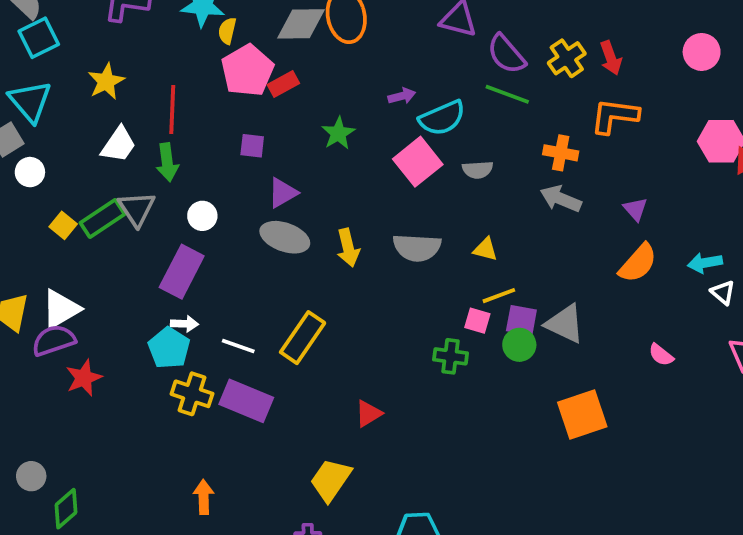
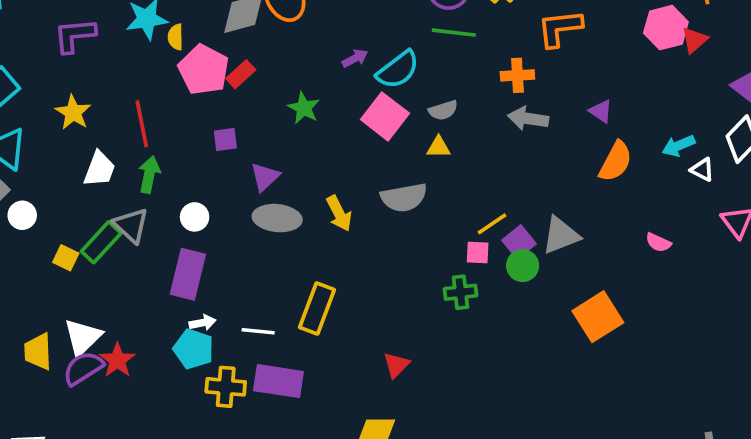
green arrow: (167, 162) -> (149, 175), turned -147
yellow triangle: (485, 249) -> (439, 147), moved
purple square: (521, 320) -> (519, 242), turned -36
gray triangle: (565, 324) -> (561, 235), turned -33
red star: (84, 378) -> (117, 360), moved

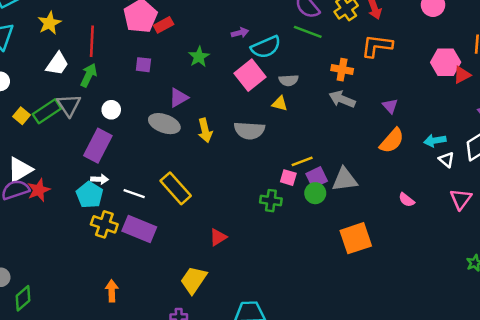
purple triangle: (265, 177) -> (179, 98), moved
yellow rectangle: (317, 309) -> (176, 188), turned -76

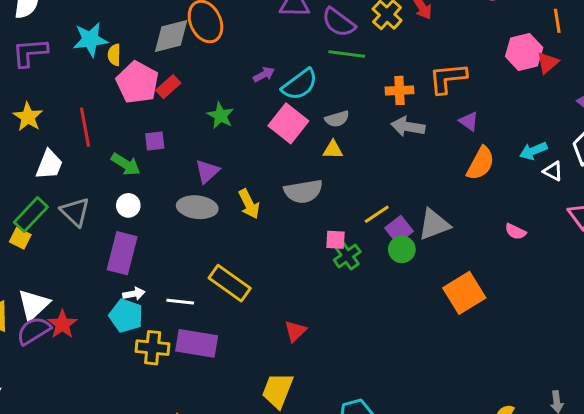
orange L-shape: (377, 46) -> (448, 78), moved
green arrow: (89, 75) -> (126, 164), moved, turned 110
green rectangle: (47, 111) -> (31, 215), moved
pink square: (288, 178) -> (335, 240), moved
green cross: (271, 201) -> (347, 256), moved, turned -30

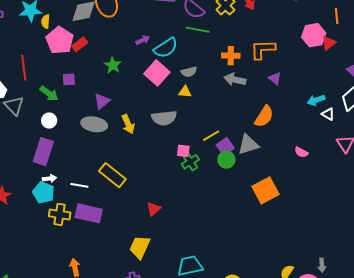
orange semicircle: (481, 163) -> (264, 116), moved
gray triangle: (75, 212) -> (14, 106), moved

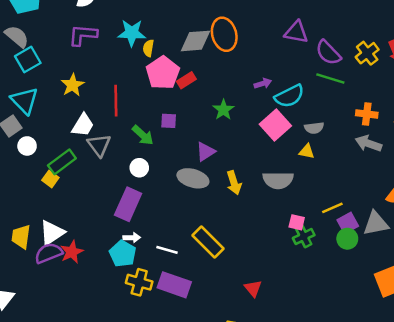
red triangle: (154, 209) -> (253, 288), turned -35

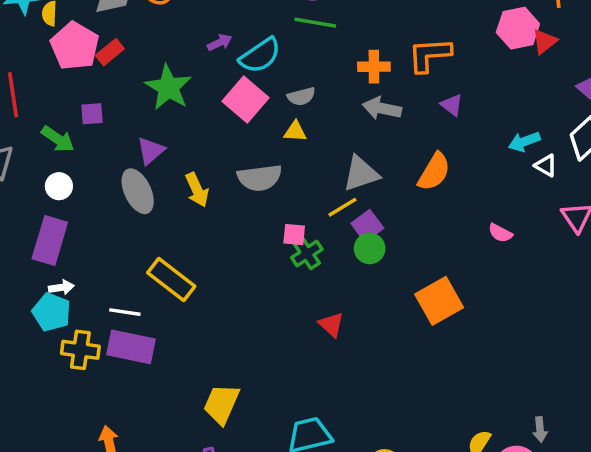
green star: (223, 110) -> (168, 87), size x1.5
gray ellipse: (193, 178) -> (138, 191), turned 56
gray triangle: (376, 223) -> (361, 174), moved
white line: (167, 250) -> (125, 312), moved
red triangle: (253, 288) -> (331, 325), moved

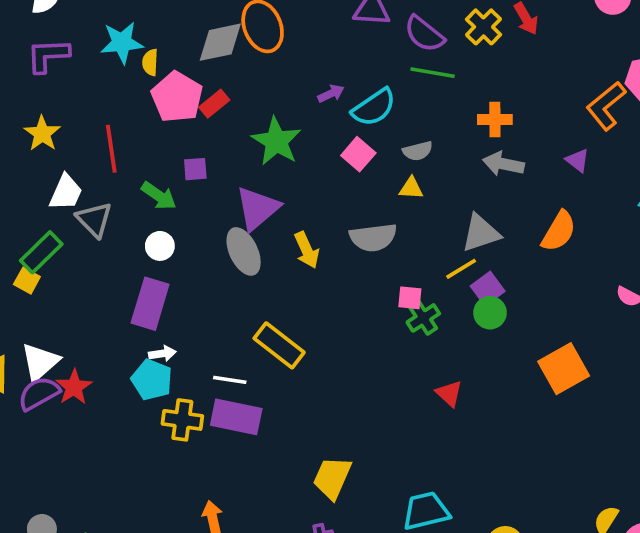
orange L-shape: (430, 55) -> (606, 106), moved, turned -36
pink square: (245, 100) -> (358, 154), size x0.7
purple triangle: (151, 151) -> (257, 208), size x1.5

